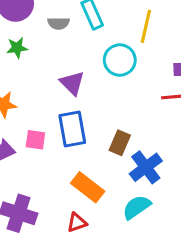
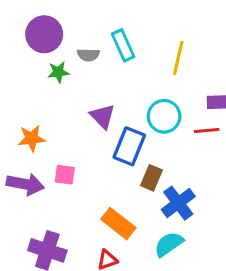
green star: (17, 48) -> (58, 72), moved
cyan circle: (120, 60) -> (164, 116), moved
blue rectangle: (72, 129) -> (129, 146), moved, turned 32

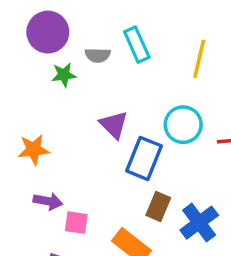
pink square: (65, 175) -> (76, 223), moved
brown rectangle: (151, 178) -> (158, 207), moved
purple arrow: (25, 184) -> (48, 201), moved, size x0.7

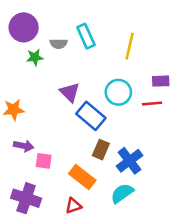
blue rectangle: (144, 158) -> (91, 116), turned -72

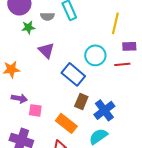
yellow line: (130, 46) -> (115, 23), moved
purple triangle: (70, 92) -> (46, 50), moved

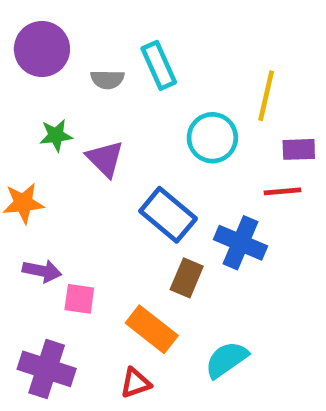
green star: (28, 27) -> (56, 135), moved
cyan circle: (95, 55) -> (212, 138), moved
blue cross: (104, 110) -> (240, 243), moved, turned -30

